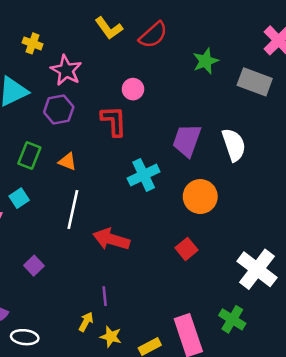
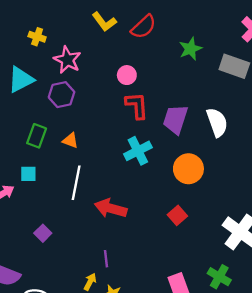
red L-shape: (114, 121) -> (137, 106), moved
cyan square: (19, 198) -> (28, 174), turned 35

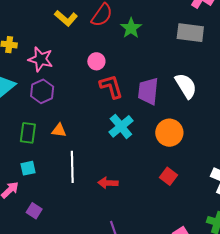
green star: (190, 49) -> (131, 28), moved
red arrow: (111, 208) -> (108, 183), size x0.7
purple square: (43, 233) -> (34, 211), moved

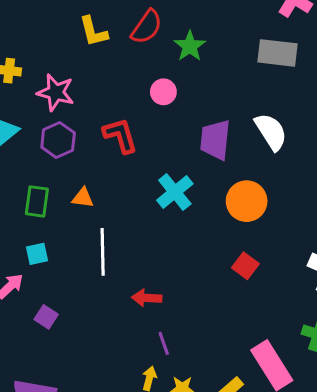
yellow L-shape: (66, 18) -> (93, 32), turned 35
pink circle: (96, 61) -> (163, 92), moved
red L-shape: (111, 86) -> (120, 135), moved
red arrow: (108, 183) -> (147, 298), moved

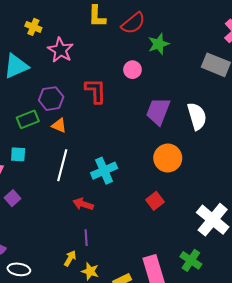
purple hexagon: (58, 140) -> (51, 99), moved
cyan cross: (175, 192) -> (104, 171), moved
green rectangle: (37, 201) -> (28, 119), turned 45

